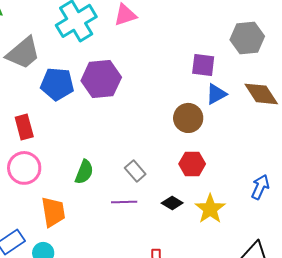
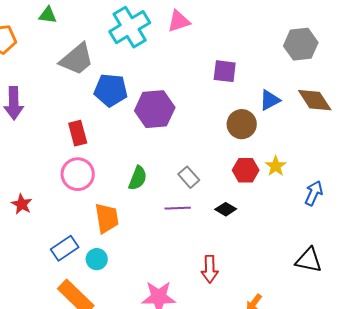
purple square: (203, 65) -> (225, 71), moved
purple hexagon: (101, 79) -> (155, 109), moved
yellow star: (210, 209) -> (276, 166), moved, size x0.7

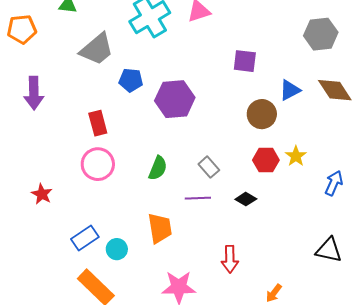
blue pentagon: (111, 90) -> (131, 80), size x0.7
orange trapezoid: (107, 218) -> (160, 228), moved

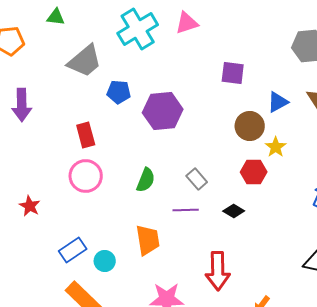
yellow star: (296, 156) -> (276, 147), moved
red arrow: (230, 259) -> (218, 271), size x1.4

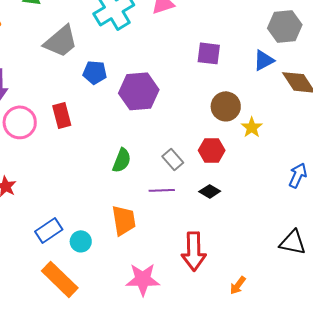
blue triangle: (278, 102) -> (264, 60), moved
red hexagon: (254, 172) -> (212, 150), moved
pink circle: (86, 176) -> (20, 122), moved

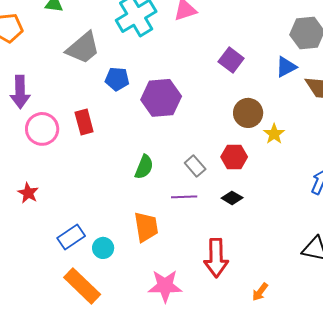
purple square: (209, 53) -> (231, 60), turned 30

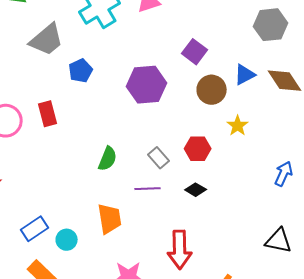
blue triangle: (286, 67) -> (245, 75), moved
blue pentagon: (117, 79) -> (81, 71), turned -30
purple hexagon: (161, 98) -> (147, 85), moved
brown circle: (248, 113) -> (212, 90), moved

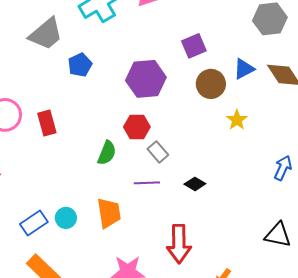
purple square: (195, 52) -> (194, 46), turned 30
red rectangle: (48, 114) -> (47, 123), moved
red hexagon: (198, 149) -> (137, 127), moved
cyan circle: (67, 240) -> (66, 218), moved

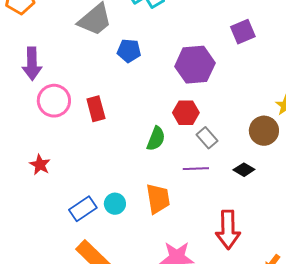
blue pentagon: (80, 65) -> (129, 51), turned 30
brown circle: (211, 84) -> (264, 131), moved

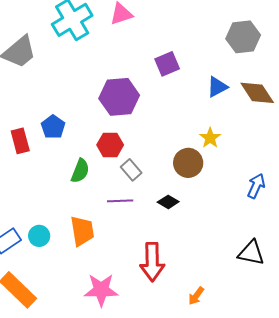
blue pentagon: (129, 51) -> (53, 127), moved, turned 30

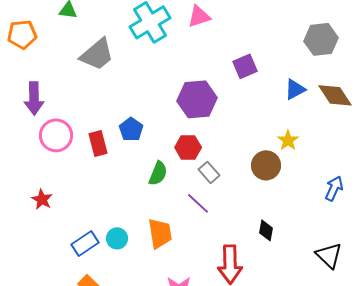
purple line: (120, 201) -> (198, 203), turned 45
black diamond: (168, 202) -> (266, 230), moved, turned 70
black triangle: (251, 253) -> (329, 255), turned 32

